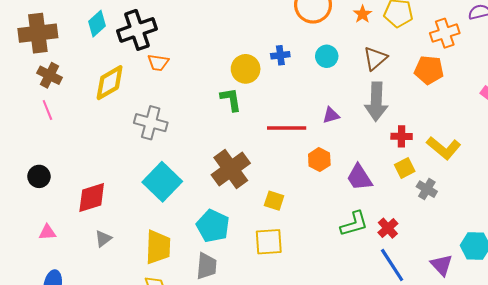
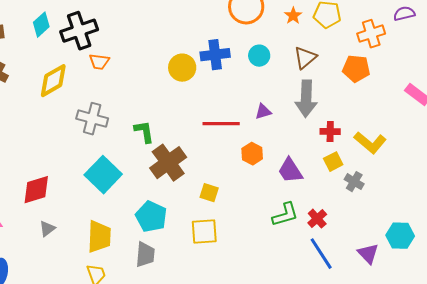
blue cross: (280, 55) -> (215, 55), size x1.6
green L-shape: (231, 99) -> (144, 132), moved

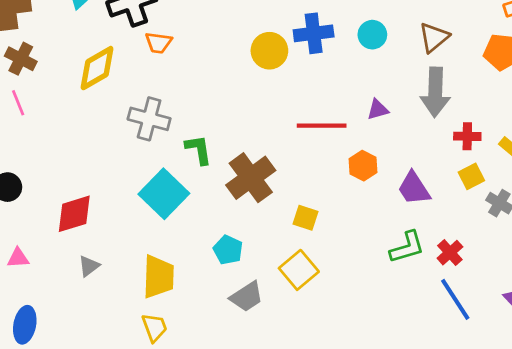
green L-shape: (144, 132) -> (199, 150), moved
cyan pentagon: (151, 217) -> (228, 250), size x0.7
yellow square: (204, 232) -> (299, 270), turned -36
gray trapezoid: (145, 255) -> (247, 297), moved, turned 52

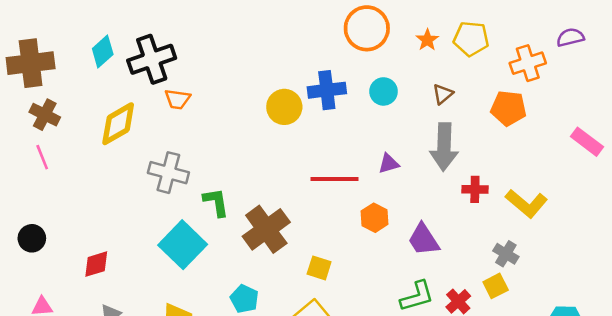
brown triangle: (434, 37) -> (443, 94), size x0.7
yellow square: (471, 176) -> (496, 286), moved
red diamond: (74, 214) -> (96, 264), size x0.7

